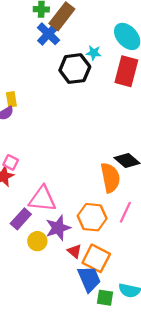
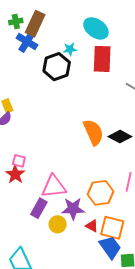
orange semicircle: (110, 178) -> (93, 132), moved
purple star: (58, 228) -> (73, 209), turned 30

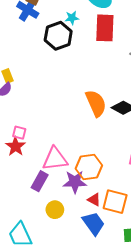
orange hexagon: (101, 193) -> (89, 167), moved
yellow circle: (58, 224) -> (55, 210), moved
blue trapezoid: (110, 247) -> (93, 223), moved

